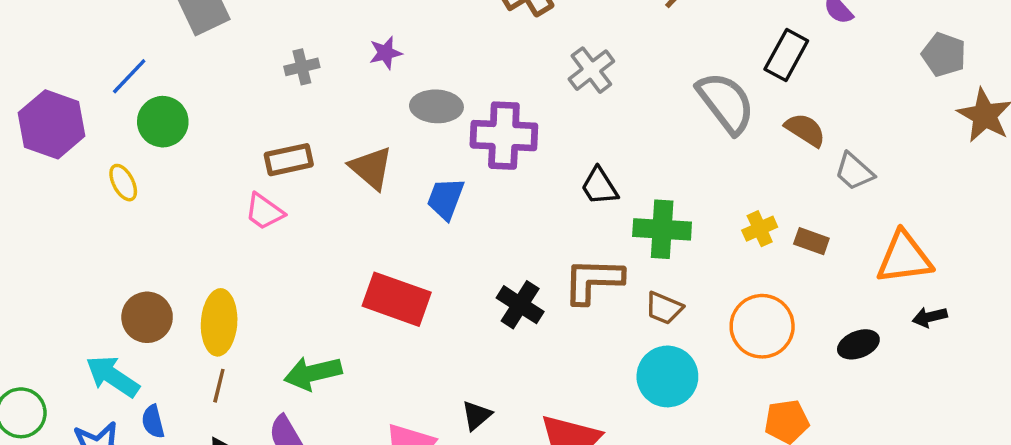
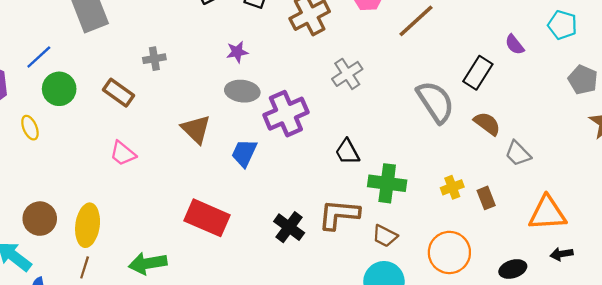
purple star: (385, 53) -> (237, 52), moved
purple cross: (504, 136) -> (286, 114), turned -30
brown rectangle: (289, 160) -> (119, 93), moved, turned 44
brown rectangle: (811, 241) -> (486, 198), turned 45

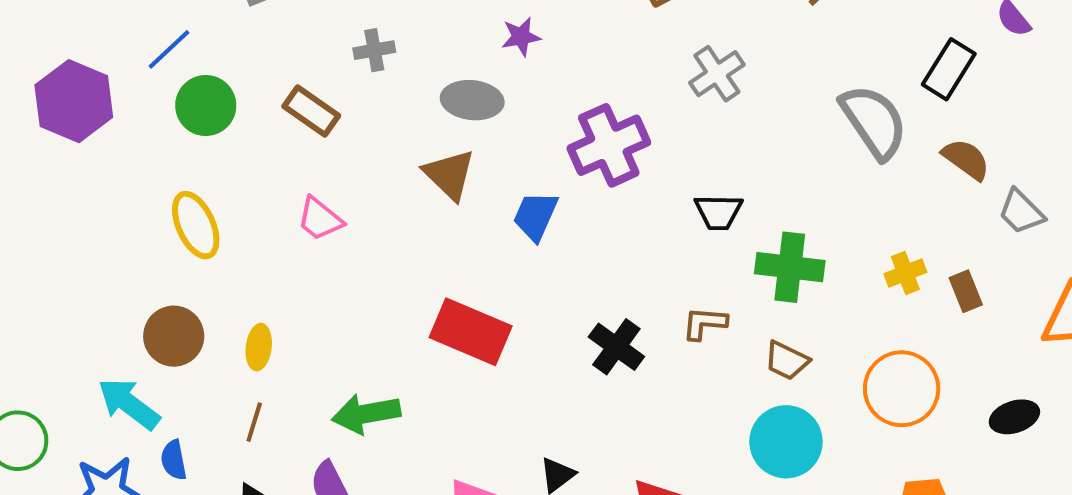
gray ellipse: (242, 91) -> (472, 100), moved
yellow ellipse: (30, 128) -> (196, 225), moved, size x1.5
black trapezoid: (347, 152) -> (718, 212), turned -60
brown L-shape: (339, 214) -> (705, 323), size x0.6
yellow ellipse: (88, 225) -> (259, 347), size x0.6

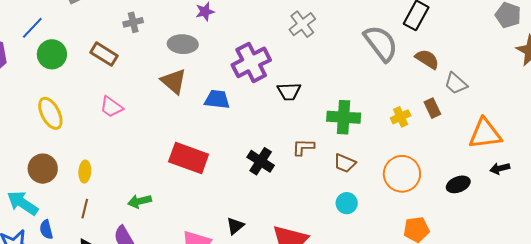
black trapezoid: (718, 212) -> (289, 92), moved
blue trapezoid: (535, 216) -> (217, 99), turned 76
brown rectangle: (966, 291) -> (432, 108), moved
green arrow: (366, 414) -> (140, 201), size x0.7
cyan circle: (786, 442) -> (347, 203), size x0.6

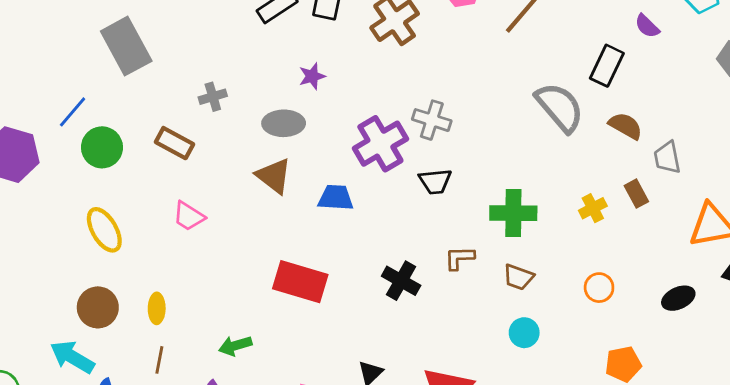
gray cross: (302, 24) -> (432, 120), moved, turned -32
gray trapezoid: (456, 83) -> (667, 158), turned 40
orange circle: (402, 174) -> (599, 288), size x0.6

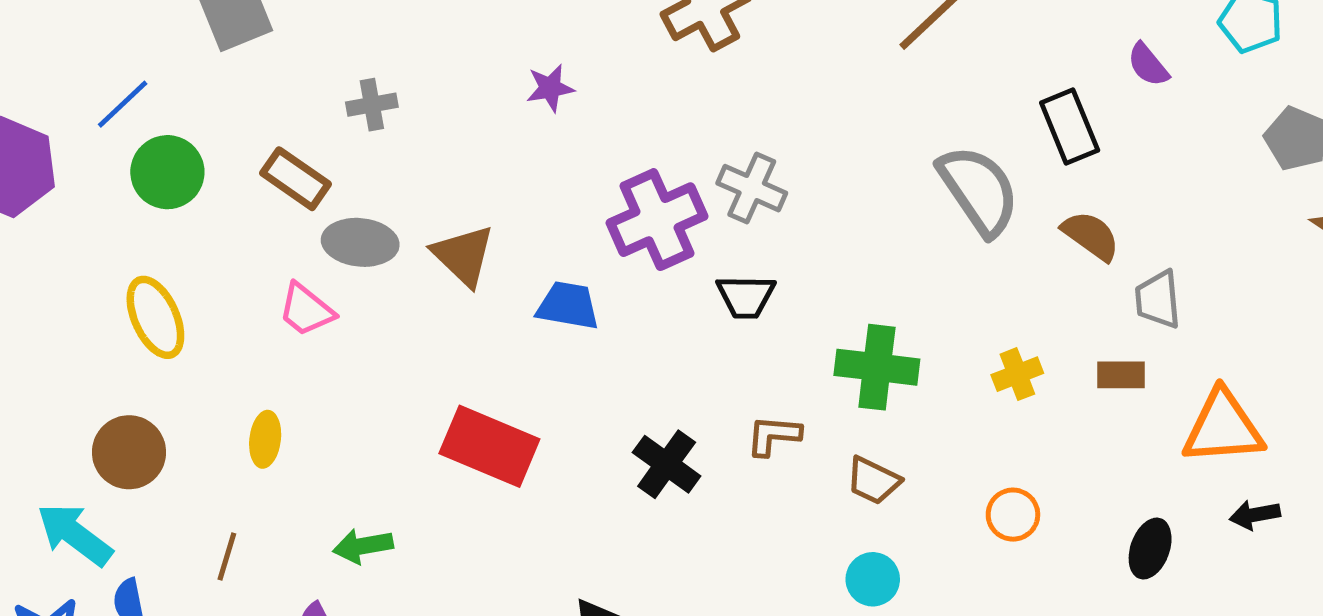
black rectangle: (607, 66) -> (1070, 126), turned -54
gray ellipse: (284, 123) -> (360, 242), moved
brown rectangle: (636, 194) -> (1121, 375), moved, turned -68
black ellipse: (678, 298) -> (1150, 549), turned -52
yellow ellipse: (157, 308) -> (265, 439), moved

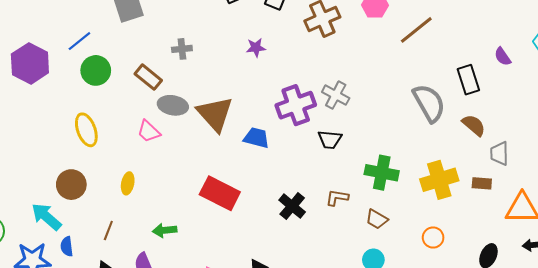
brown triangle: (463, 255) -> (215, 114), size x1.4
yellow cross: (1017, 374) -> (439, 180), size x1.8

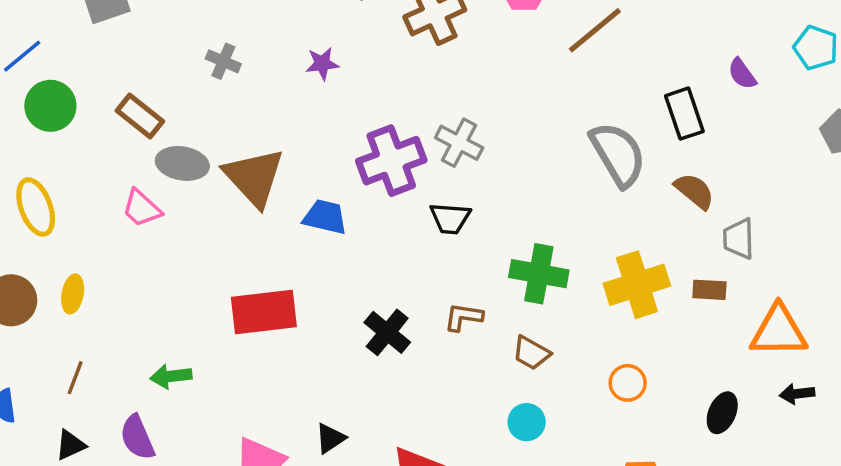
gray cross: (182, 49) -> (223, 61), moved, turned 30
yellow ellipse: (128, 183) -> (73, 294), moved
red rectangle: (220, 193) -> (264, 312), turned -33

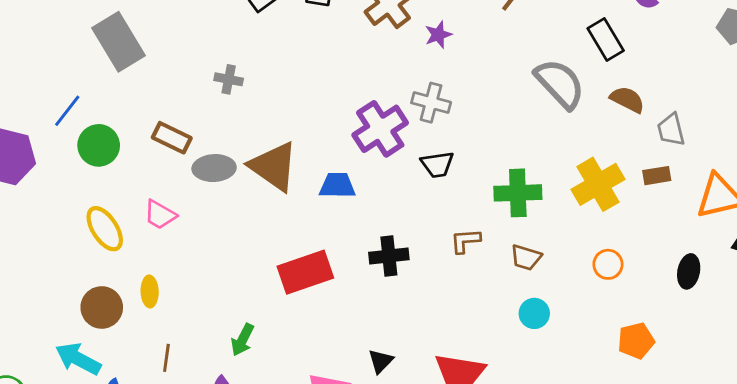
purple star: (322, 64) -> (438, 35), moved
pink trapezoid: (142, 208) -> (160, 215), moved
black cross: (387, 332) -> (389, 256), moved, turned -33
green arrow: (171, 376) -> (243, 340), turned -44

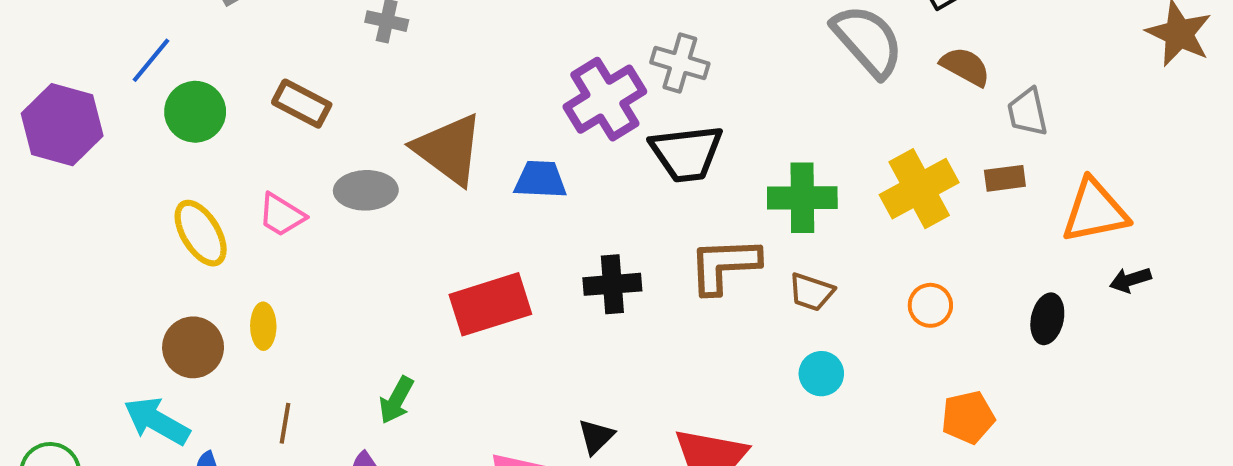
black trapezoid: (437, 164) -> (687, 153), size x1.5
gray ellipse: (214, 168) -> (366, 190), moved
brown L-shape: (465, 241) -> (724, 265), size x1.6

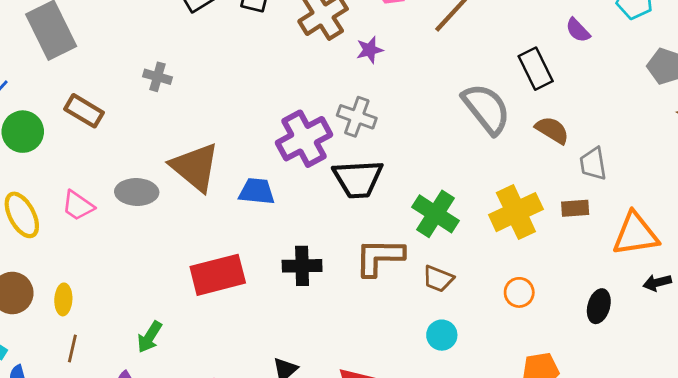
brown rectangle: (302, 104) -> (84, 111), moved
green cross: (802, 198) -> (436, 214), turned 30
yellow ellipse: (263, 326) -> (63, 299), moved

